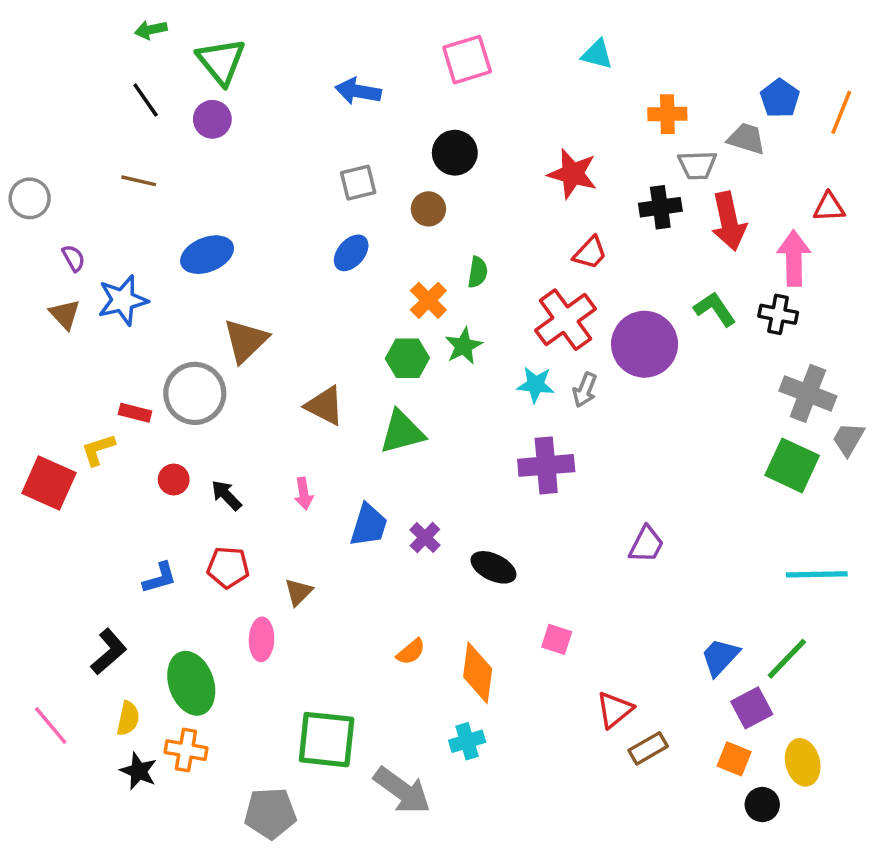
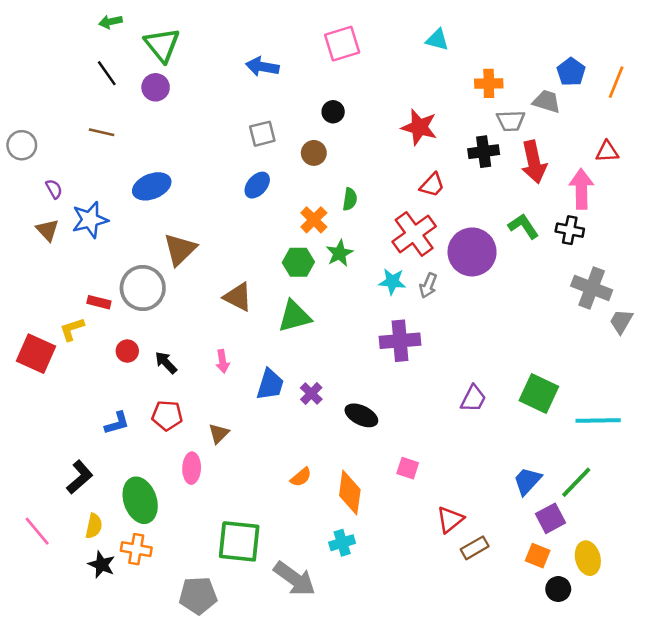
black circle: (455, 153) -> (333, 112), size x0.7
green square: (792, 465) -> (539, 393), moved

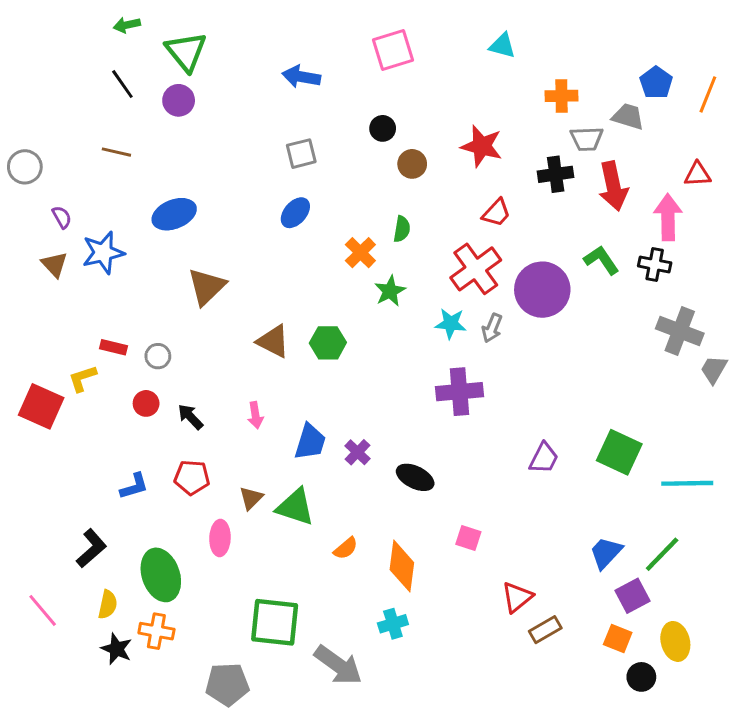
brown circle: (314, 153) -> (412, 164), moved
green hexagon: (298, 262) -> (328, 343), moved
gray circle: (143, 288) -> (158, 356), moved, size x0.5
green triangle: (295, 316) -> (295, 507), moved, turned 33

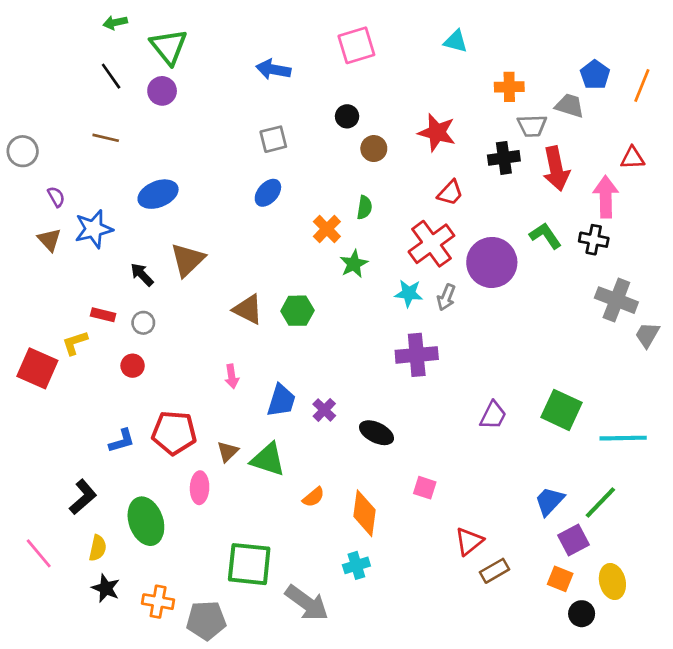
black arrow: (190, 417) -> (142, 275), moved
red pentagon: (192, 477) -> (174, 433), size x1.4
orange cross: (156, 631) -> (158, 602), moved

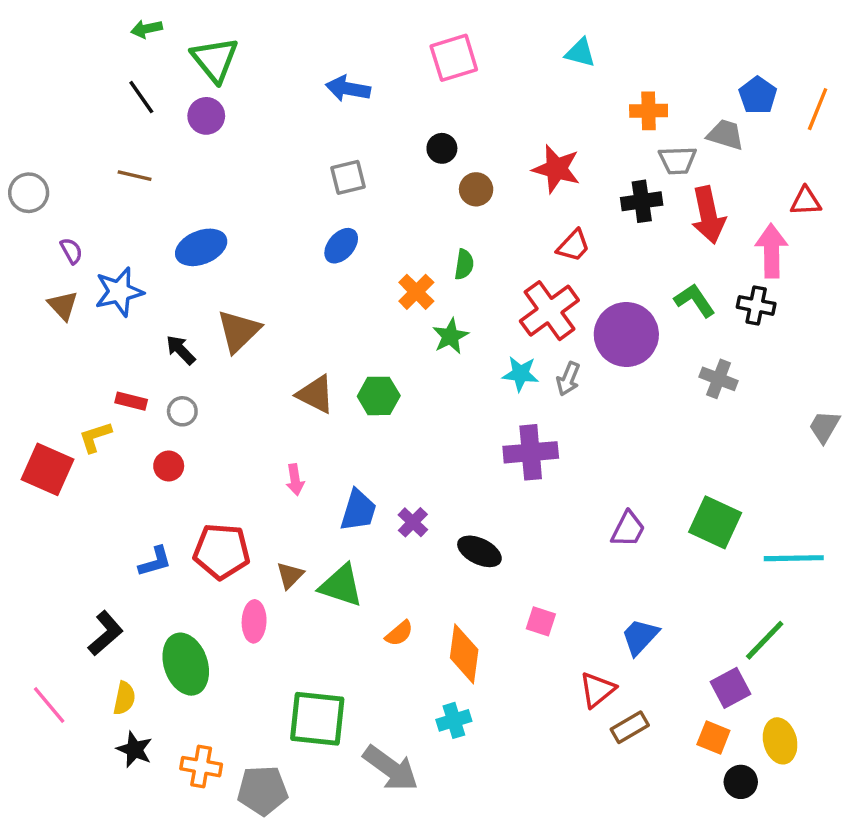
gray cross: (616, 300) -> (719, 379), moved, size x0.7
blue trapezoid: (549, 501) -> (640, 637), moved

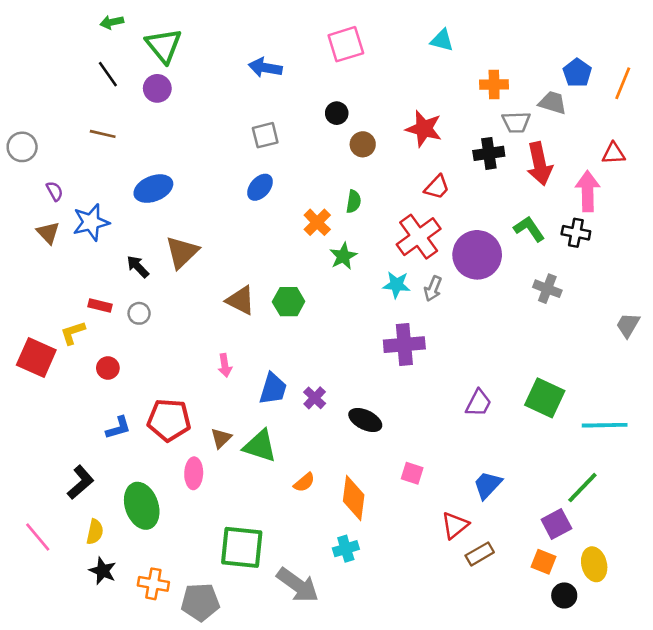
red circle: (169, 466) -> (108, 368), moved

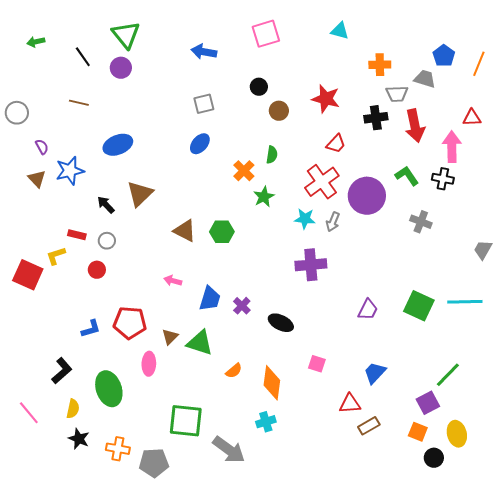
green arrow: (112, 22) -> (36, 42), moved
pink arrow: (225, 365) -> (173, 281), turned 114
red circle: (108, 368) -> (97, 270), moved
cyan line: (605, 425) -> (465, 302), moved
red triangle: (455, 525) -> (350, 404), turned 35

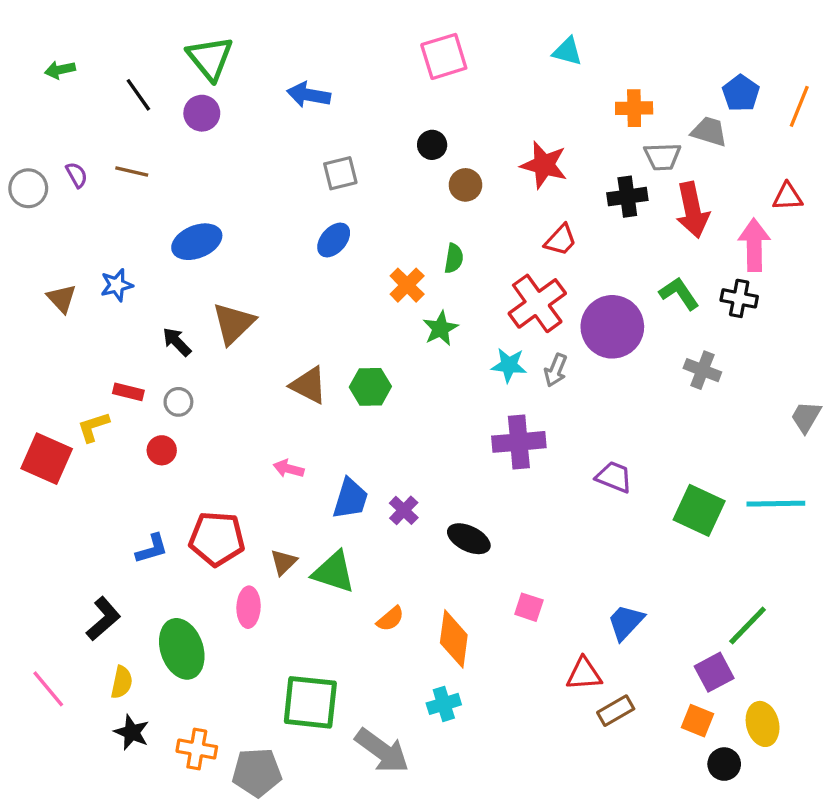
blue arrow: (204, 52) -> (309, 95), moved
purple semicircle: (42, 147) -> (77, 175), moved
blue star: (70, 171) -> (117, 285), size x0.7
purple trapezoid: (368, 310) -> (614, 477), moved, turned -95

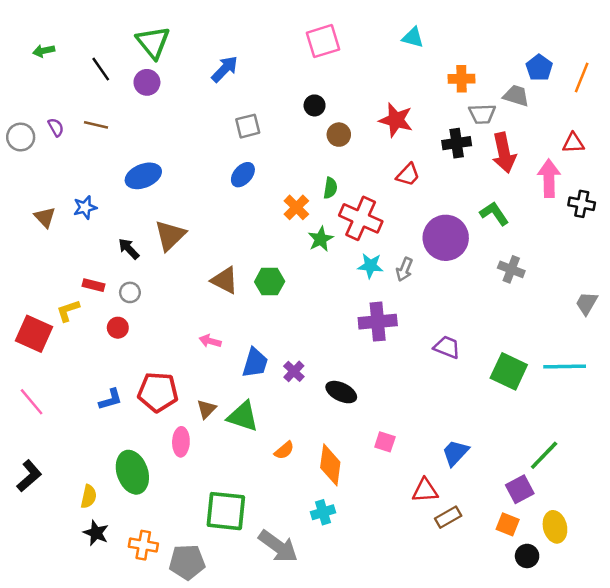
blue arrow: (309, 95) -> (225, 69), turned 124
black cross: (739, 298) -> (582, 204), moved
red cross: (537, 303) -> (361, 218), moved, turned -30
black L-shape: (103, 619) -> (29, 476), moved
pink line: (48, 689) -> (32, 402), moved

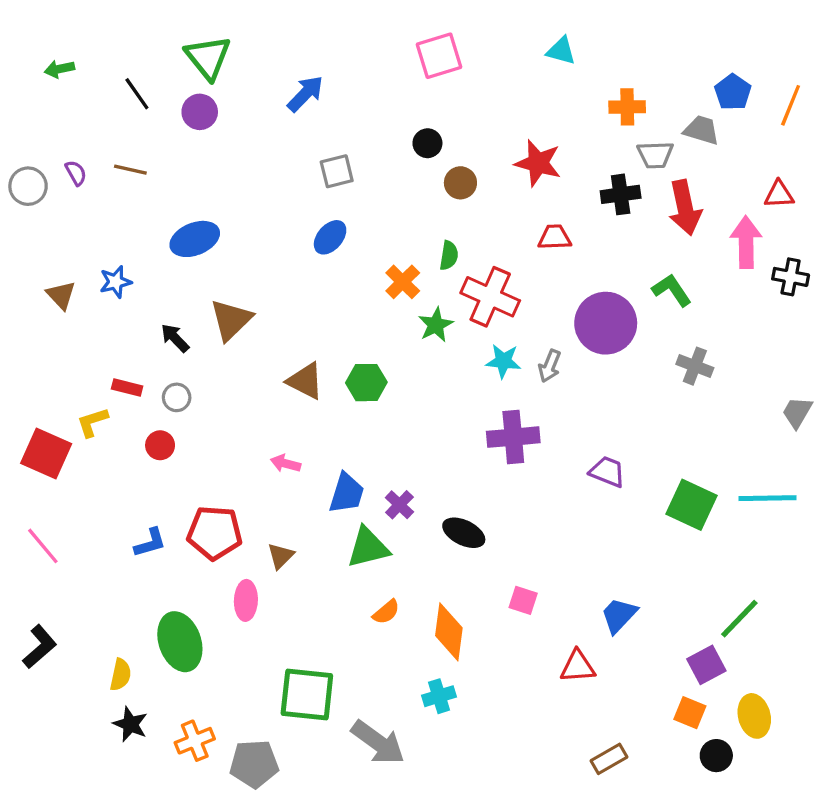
red trapezoid: (408, 175) -> (555, 237), turned -135
green triangle: (243, 416) -> (368, 548), moved, turned -32
brown rectangle: (448, 517) -> (609, 759), moved
orange cross: (143, 545) -> (195, 741), turned -32

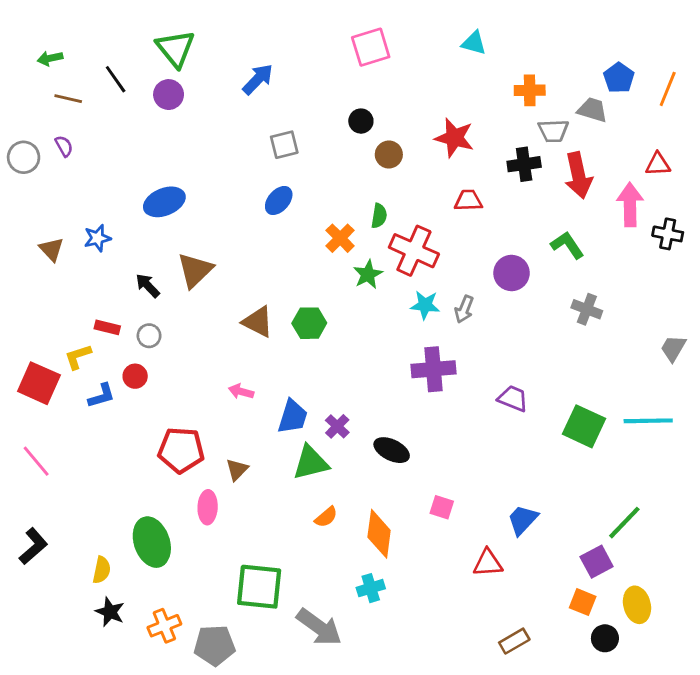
brown line: (130, 170) -> (68, 99), moved
purple circle: (606, 323) -> (512, 273), size x0.7
blue L-shape: (150, 543) -> (102, 396), moved

